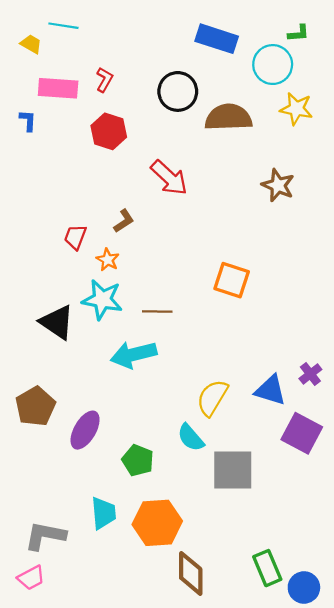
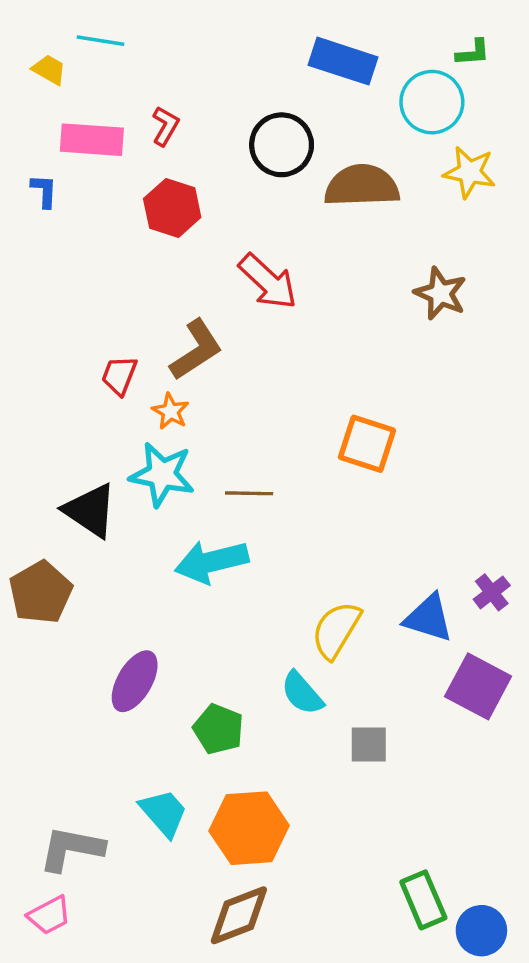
brown L-shape: (124, 221) -> (196, 350), size x1.6
brown pentagon: (35, 406) -> (41, 592), moved
gray square: (233, 470) -> (369, 744), size x0.6
cyan trapezoid: (103, 513) -> (164, 813), turned -36
brown diamond: (191, 573) -> (239, 915), moved, turned 69

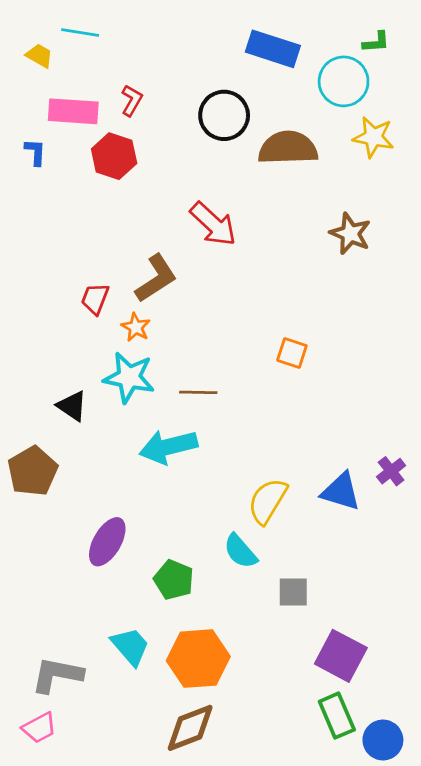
red hexagon: (172, 208) -> (114, 156), moved
orange square: (367, 444) -> (292, 353), size x0.7
black triangle: (90, 510) -> (72, 406), size x0.7
purple square: (478, 686) -> (341, 656), moved

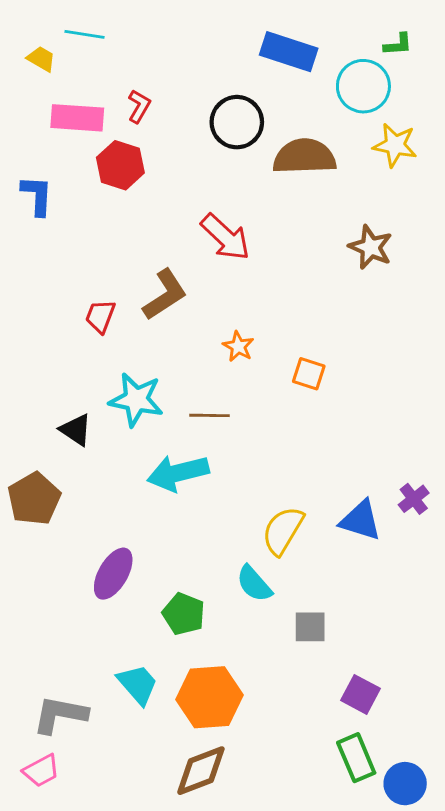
blue L-shape: (35, 152) -> (37, 195), moved, size x1.4
orange star: (136, 327) -> (238, 346), moved
purple square: (341, 656) -> (361, 694), size x0.7

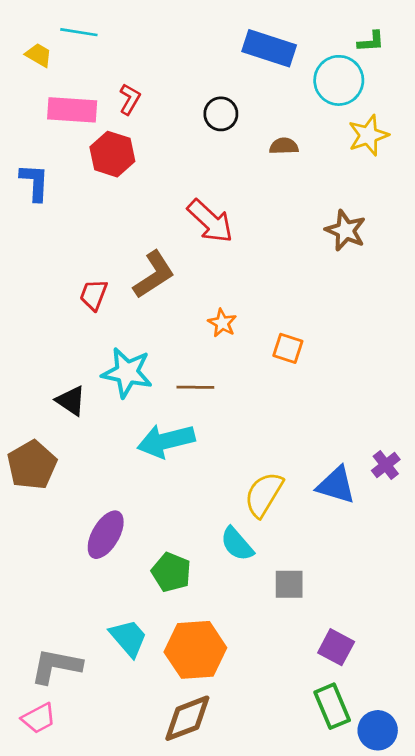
black circle: (237, 122) -> (221, 114), size x0.7
yellow star: (395, 145) -> (368, 135), turned -30
brown semicircle: (304, 157) -> (284, 146), size x0.5

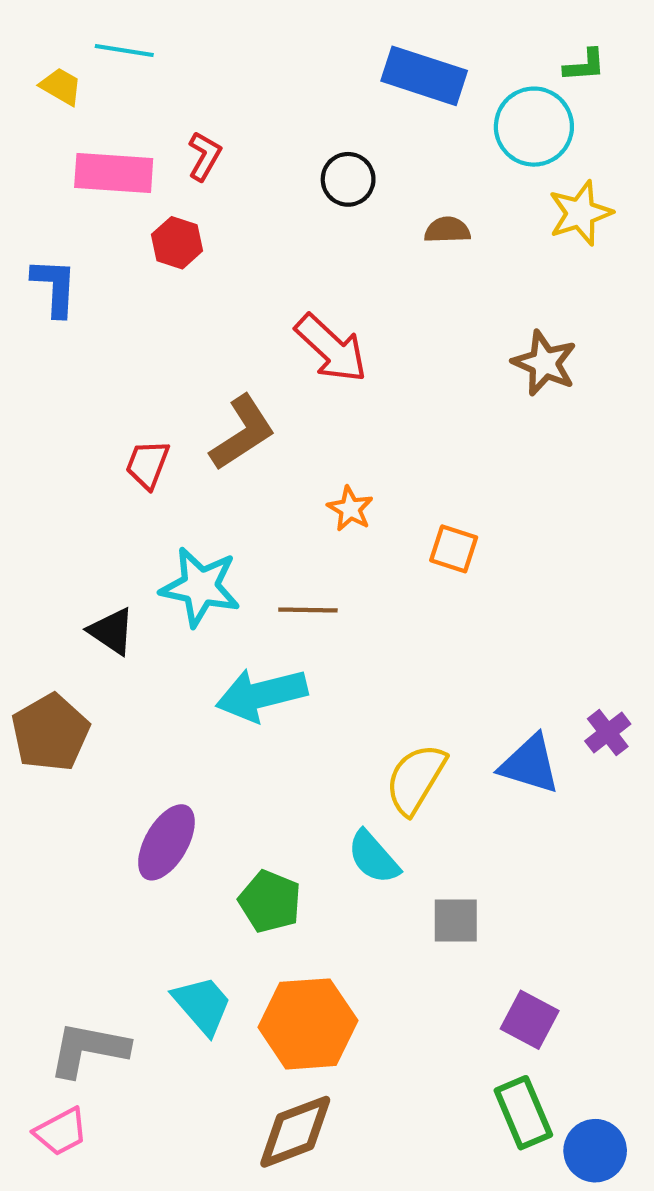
red hexagon: (112, 154) -> (177, 243), size x0.7

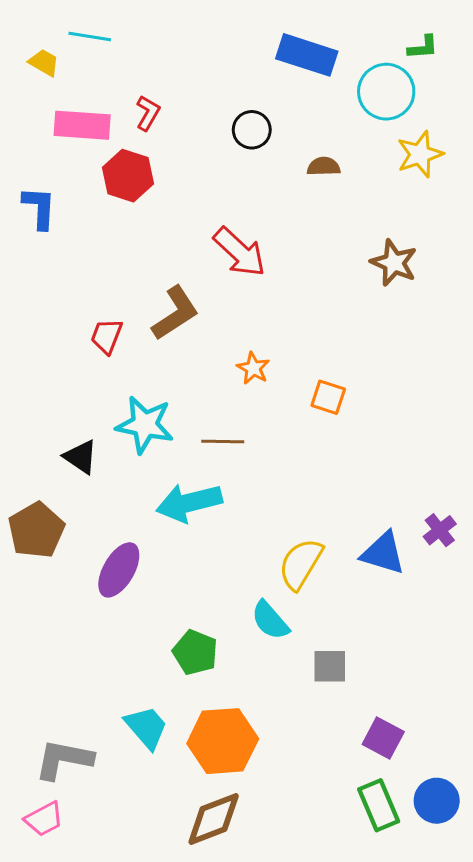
red hexagon: (177, 243) -> (128, 176), size x1.4
purple ellipse: (166, 842) -> (119, 570), moved
blue circle: (595, 1151) -> (437, 801), moved

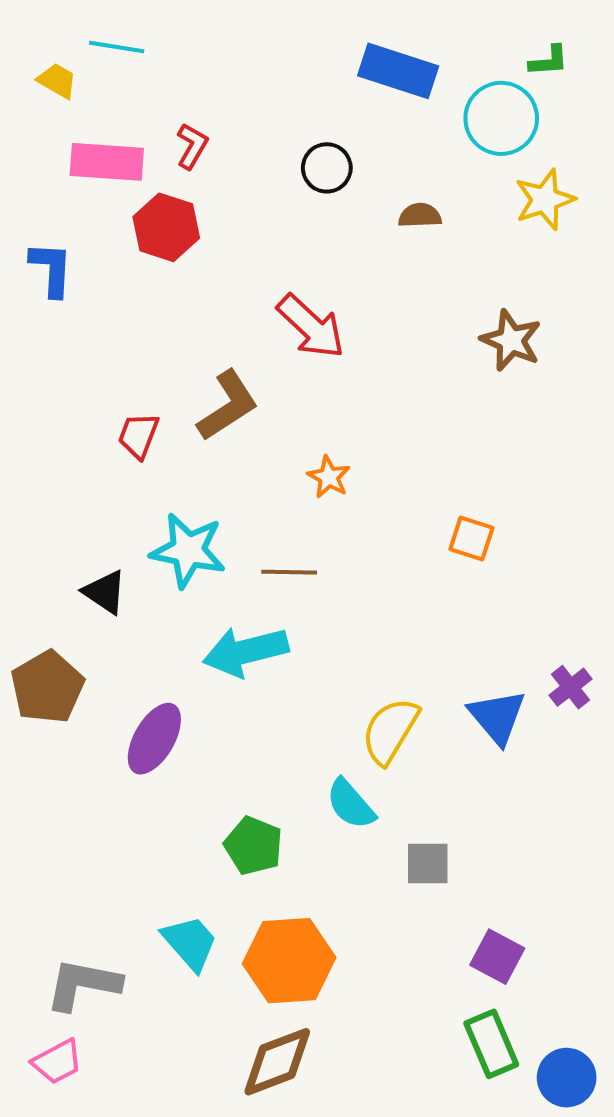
orange square: (328, 397) -> (471, 539), moved
blue triangle: (383, 553) -> (497, 717), turned 33
blue circle: (437, 801) -> (567, 1078), moved

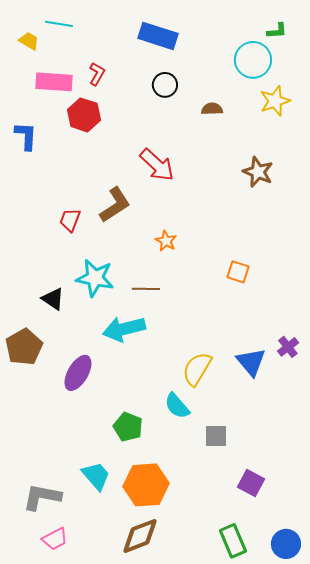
blue rectangle: (398, 71) -> (158, 36), moved
green rectangle: (491, 1044) -> (233, 541), moved
pink trapezoid: (57, 1062) -> (55, 539), moved

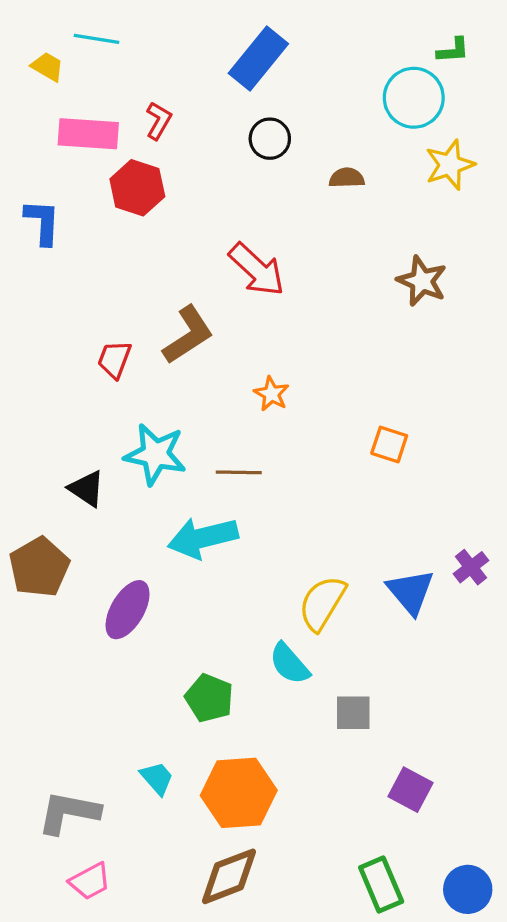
blue rectangle: (158, 36) -> (258, 58), turned -69
cyan trapezoid: (96, 476) -> (157, 778), size x0.7

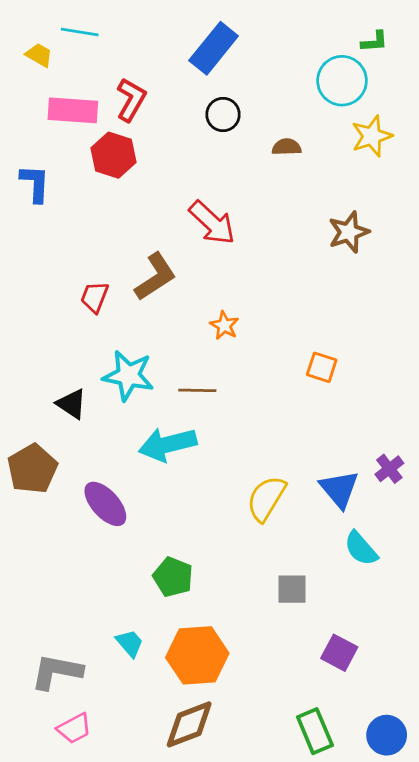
red L-shape: (159, 121) -> (131, 100), size x1.4
brown star: (422, 281) -> (349, 232), turned 30
purple ellipse: (128, 610) -> (105, 504), turned -72
cyan semicircle: (289, 664) -> (361, 549), moved

